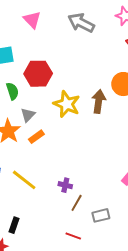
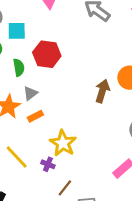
yellow star: (67, 104) -> (63, 143), moved
purple cross: (65, 185) -> (48, 164), moved

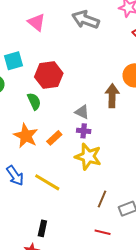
green semicircle: (19, 67) -> (34, 101), moved
gray triangle: (30, 93) -> (82, 112), moved, turned -42
purple cross: (48, 164) -> (84, 131), moved

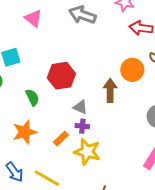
red hexagon: (49, 75) -> (61, 76), moved
orange star: (26, 136) -> (25, 132), turned 30
orange rectangle: (54, 138) -> (61, 139), moved

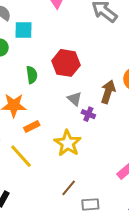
purple cross: (82, 126) -> (88, 114), moved
orange rectangle: (61, 139) -> (32, 126), moved

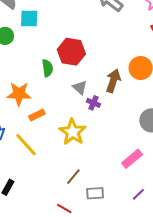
green semicircle: (32, 75) -> (47, 68), moved

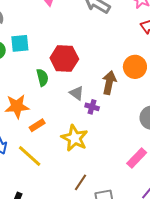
cyan square: (29, 19) -> (20, 43), moved

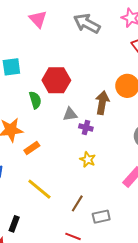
gray triangle: (77, 93) -> (70, 114), turned -42
yellow star: (75, 138) -> (88, 160), moved, size x0.6
yellow line: (30, 156) -> (39, 189), moved

